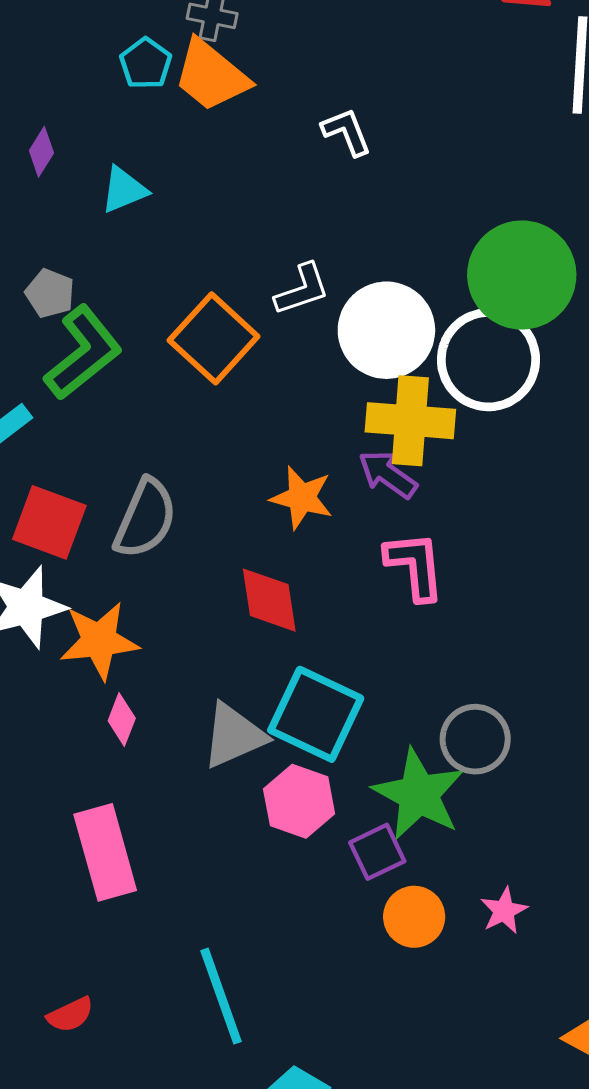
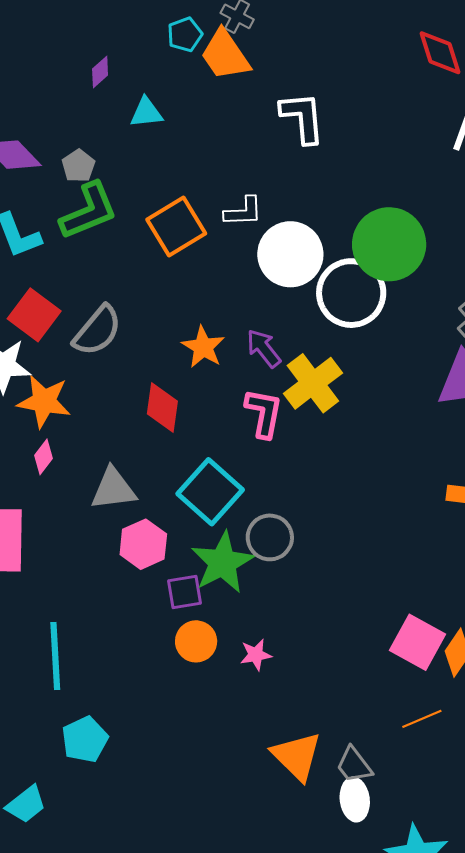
white L-shape: (347, 132) -> (302, 118), size x1.5
yellow cross: (410, 421) -> (313, 383), moved, turned 32
cyan square: (316, 714) -> (210, 492), moved

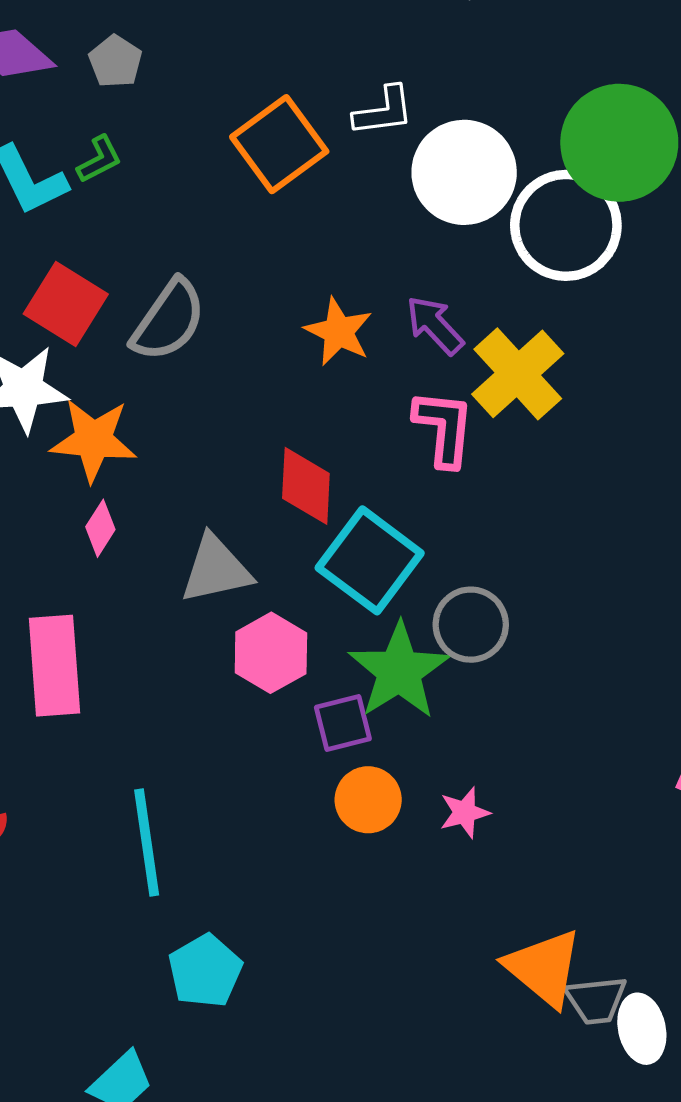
green L-shape: (89, 211) -> (99, 159), moved, size x0.5
red diamond: (162, 408) -> (306, 486), moved
gray trapezoid: (354, 765) -> (596, 1000), moved, turned -54

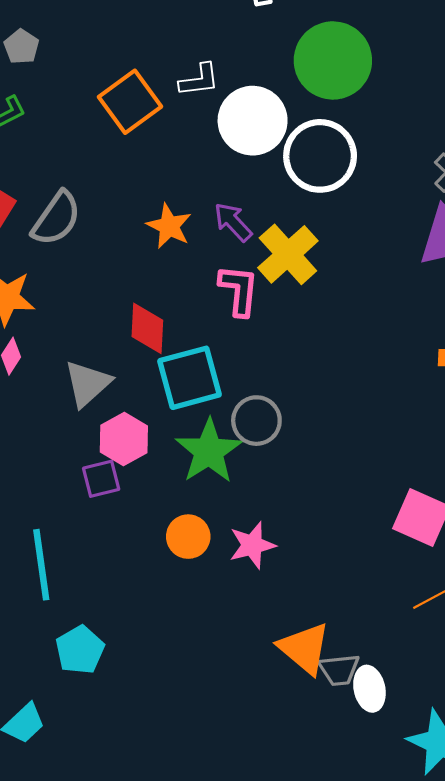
green circle: (619, 143) -> (333, 60), moved
cyan square: (370, 560) -> (190, 378), turned 38
gray triangle: (216, 569) -> (87, 384), turned -30
purple square: (343, 723) -> (101, 479), moved
pink star: (465, 813) -> (252, 545), size x1.4

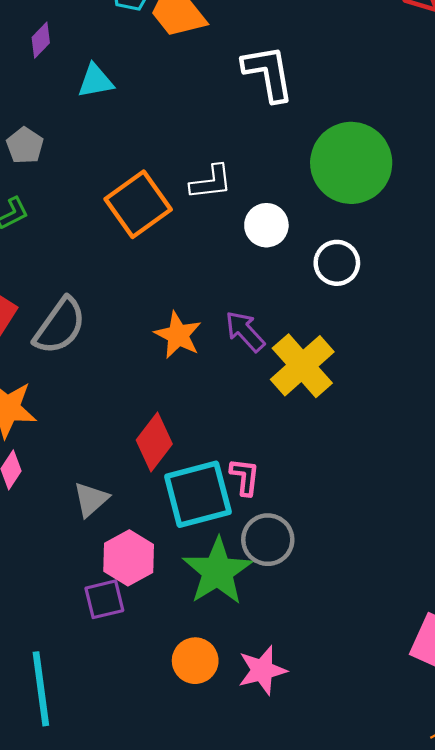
white circle: (253, 121) -> (266, 225), size x0.6
white circle: (320, 156) -> (337, 263), size x0.6
pink L-shape: (239, 290) -> (245, 477), moved, size x0.7
red diamond: (147, 328) -> (154, 442), turned 34
gray triangle: (87, 384) -> (91, 499), size x0.7

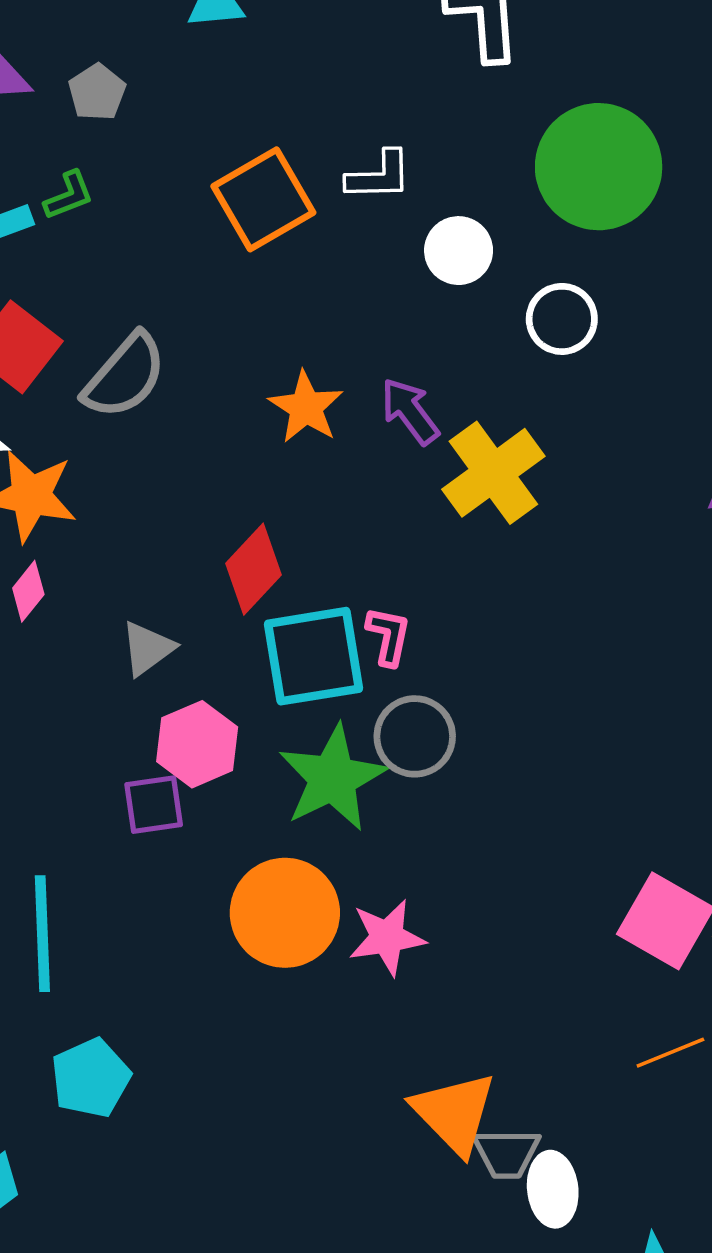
orange circle: (195, 661) -> (285, 913), size x1.5

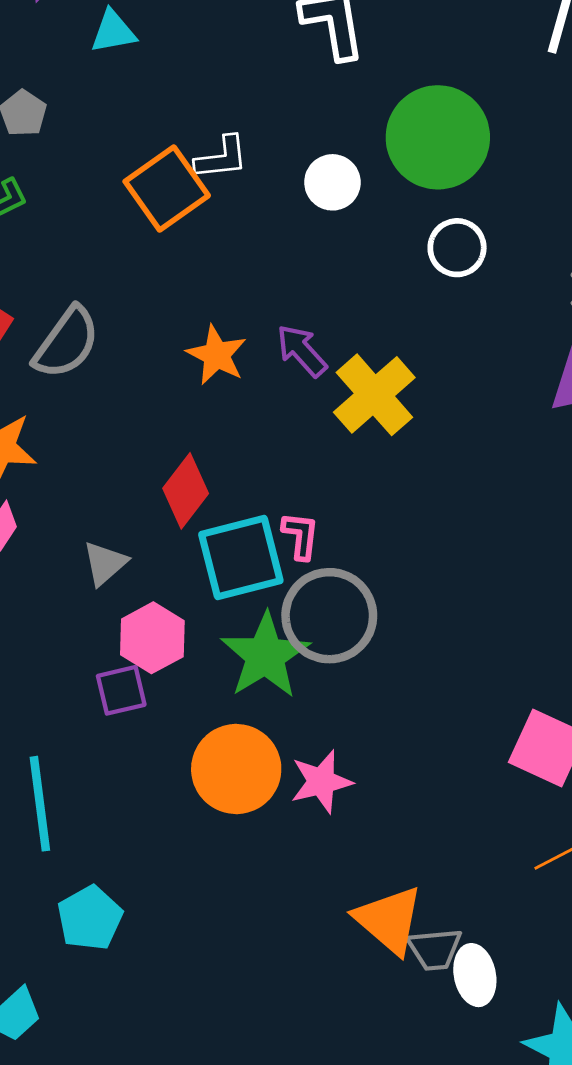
white L-shape: (379, 176) -> (222, 158), moved
white circle: (459, 251) -> (332, 182), moved
white circle: (562, 319) -> (457, 248), moved
gray circle: (415, 736) -> (329, 616), size x1.4

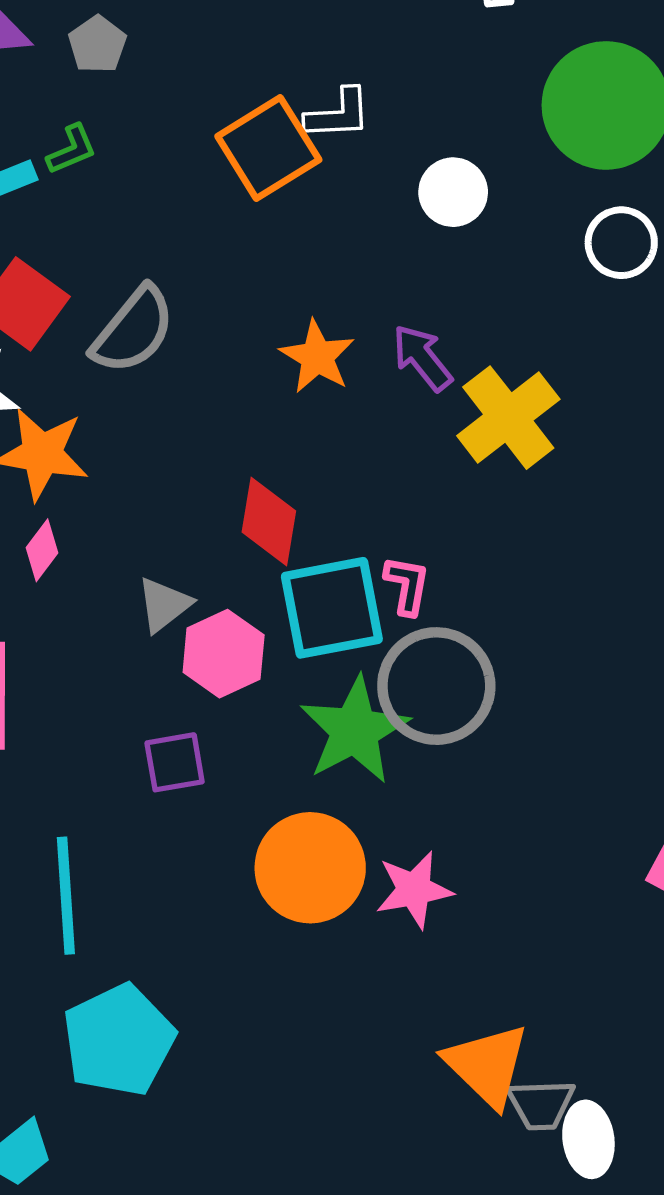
white circle: (332, 182) -> (453, 192), moved
red diamond: (186, 491) -> (269, 522), turned -32
pink hexagon: (152, 638) -> (224, 654), moved
cyan pentagon: (90, 918) -> (119, 1040), size x1.4

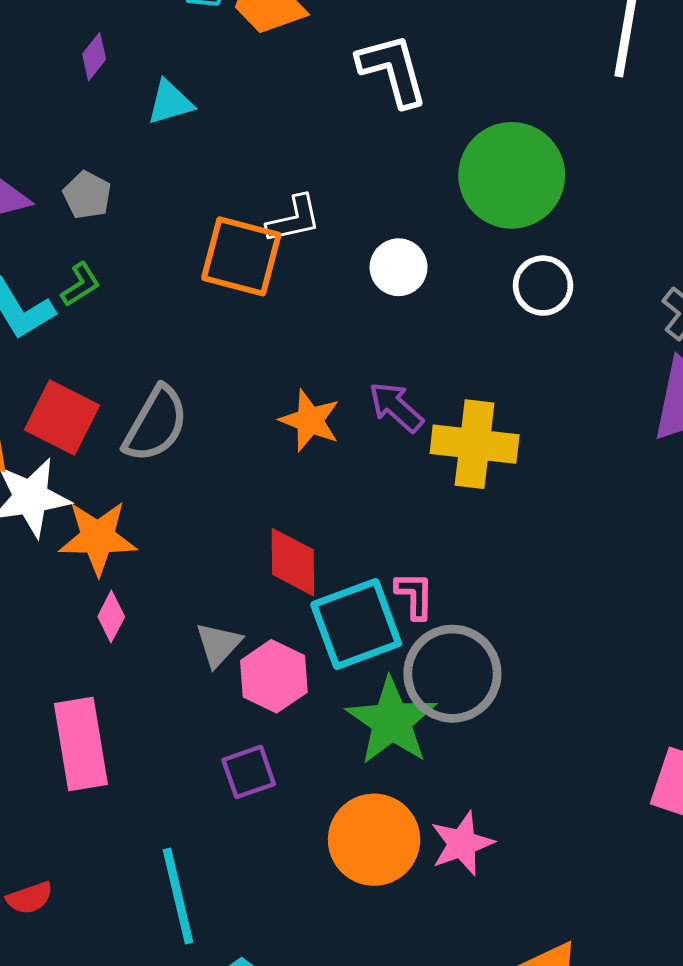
orange square: (268, 148) -> (241, 256), turned -34
yellow cross: (508, 418) -> (475, 444), turned -36

